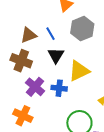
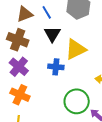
purple cross: (35, 87) -> (19, 67), moved

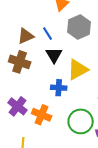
purple cross: (19, 67) -> (17, 106), moved
orange cross: (20, 95) -> (42, 115), moved

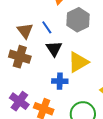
brown triangle: (26, 36) -> (25, 31), turned -42

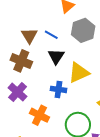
blue line: (47, 27) -> (51, 35), turned -32
purple cross: (19, 101) -> (18, 92), moved

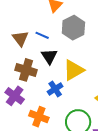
brown cross: (21, 61) -> (26, 70), moved
blue cross: (58, 89) -> (55, 89), turned -35

